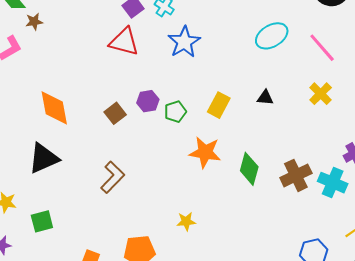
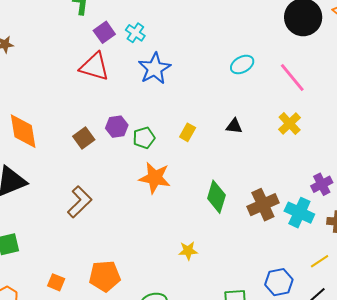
cyan ellipse: (272, 36) -> (242, 64), size x0.7
yellow rectangle: (219, 105) -> (188, 132), size x0.7
orange star: (205, 152) -> (155, 178), moved
yellow star: (186, 221) -> (188, 251), moved

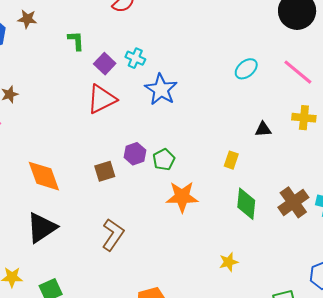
red triangle: (94, 67) -> (102, 99), turned -32
yellow cross: (290, 123) -> (304, 118), turned -30
black triangle: (234, 126) -> (263, 129), moved
yellow rectangle: (188, 132) -> (231, 160), moved
brown square: (84, 138) -> (105, 171), turned 30

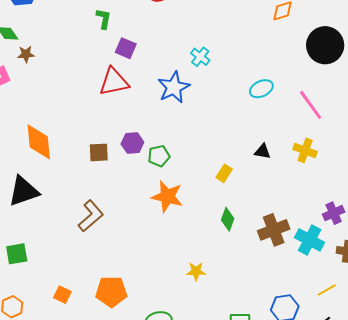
cyan cross: (135, 58) -> (200, 57), moved
purple square: (105, 64) -> (126, 48), turned -35
green diamond: (246, 204) -> (228, 219), size x0.7

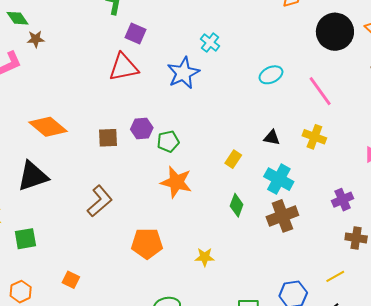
orange diamond: (39, 142) -> (48, 127), turned -45
cyan cross: (310, 240) -> (279, 179), moved
orange pentagon: (111, 292) -> (147, 243), moved

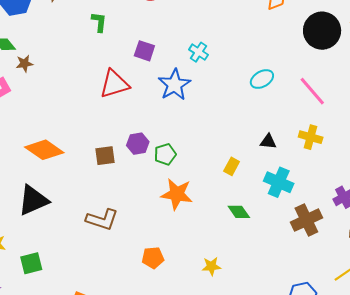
purple square: (136, 34) -> (144, 51), moved
brown L-shape: (100, 201) -> (102, 220), turned 64
green diamond: (237, 205) -> (239, 212), turned -50
brown cross: (282, 216) -> (306, 220), moved
orange pentagon: (147, 243) -> (153, 258), size x0.7

